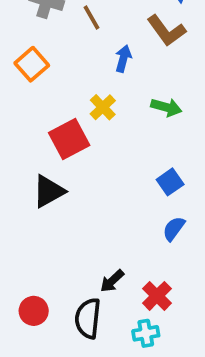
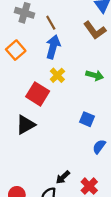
blue arrow: (123, 59) -> (53, 47), moved, size x1.5
red square: (69, 139) -> (38, 94), turned -30
blue square: (170, 182) -> (87, 119), moved, turned -32

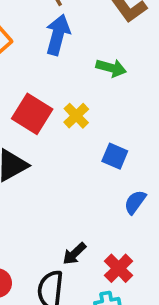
yellow cross: (57, 75) -> (76, 116), moved
green arrow: (95, 75) -> (111, 68), moved

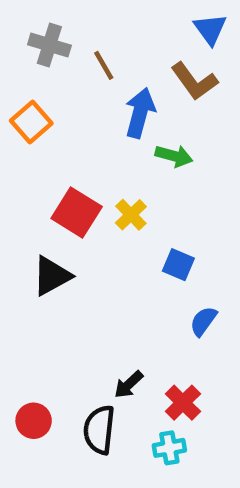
blue arrow: (58, 35) -> (140, 113), moved

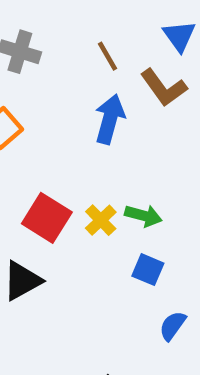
brown line: (104, 65) -> (107, 56), moved
green arrow: (174, 156) -> (143, 216), moved

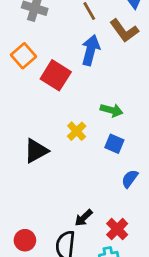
red square: (47, 218) -> (56, 75), moved
yellow cross: (101, 220) -> (77, 131), moved

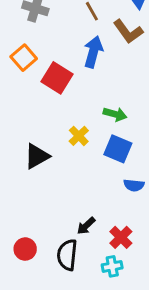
blue square: (114, 144) -> (118, 149), size x1.4
blue semicircle: (130, 179) -> (134, 185), turned -120

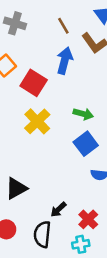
yellow cross: (79, 136) -> (37, 121), moved, size x1.5
blue square: (118, 149) -> (86, 144), turned 30
black triangle: (37, 156) -> (16, 188), moved

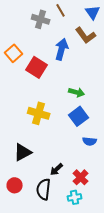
gray cross: (15, 23) -> (41, 19), moved
brown line: (63, 26) -> (61, 10), moved
yellow cross: (37, 121) -> (39, 113), moved, turned -30

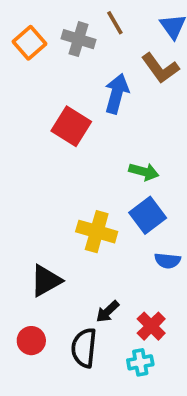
orange square: (14, 53) -> (29, 43), moved
yellow cross: (39, 113) -> (97, 232), moved

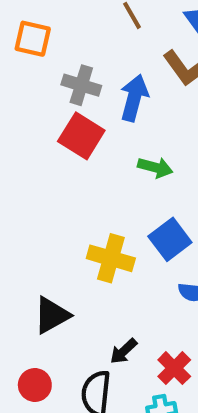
gray cross: (79, 39) -> (81, 85), moved
orange square: (29, 43) -> (33, 39), turned -36
green arrow: (144, 172) -> (155, 167), moved

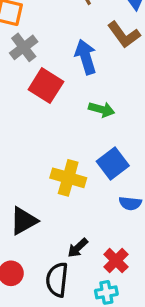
gray cross: (81, 85) -> (24, 47), moved, turned 36
blue arrow: (134, 98) -> (86, 57), turned -32

